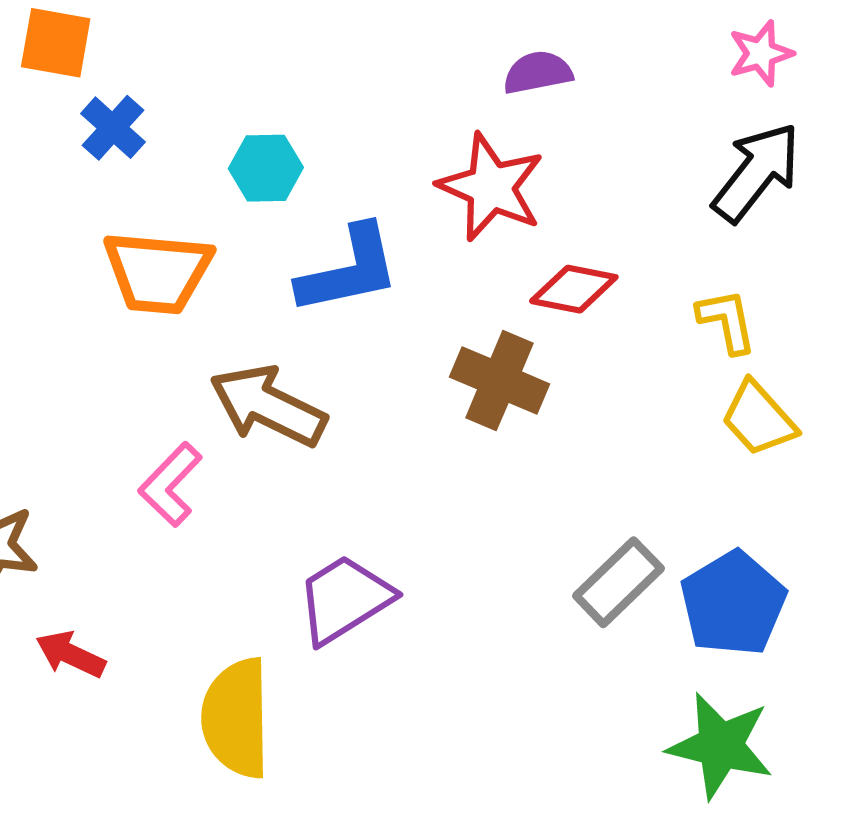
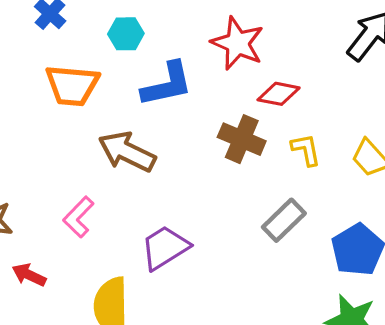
yellow L-shape: (727, 321) -> (306, 150), moved
pink L-shape: (170, 485) -> (78, 217), moved
gray rectangle: (618, 582) -> (284, 220), moved

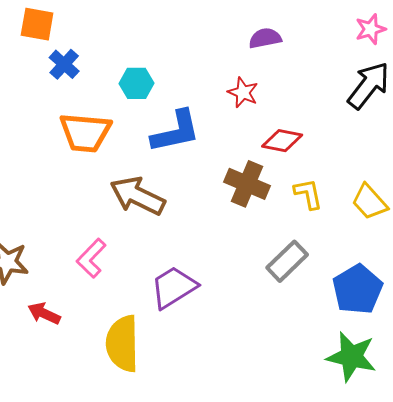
red star: (238, 43) -> (243, 92), size x0.6

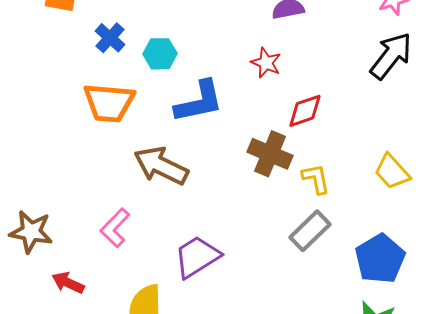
blue cross: (64, 64) -> (110, 38), moved
red diamond: (282, 141) -> (305, 111), turned -30
yellow L-shape: (308, 194) -> (316, 179), moved

